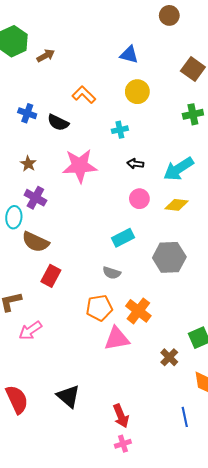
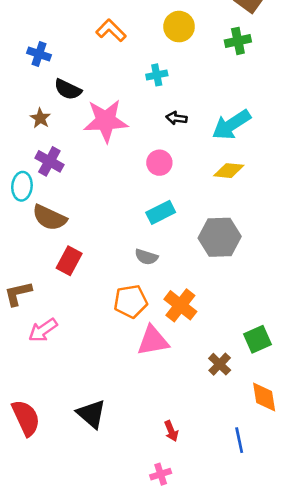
green cross: (193, 114) -> (238, 41), moved
black semicircle: (58, 123) -> (68, 89), moved
pink circle: (139, 199) -> (159, 163), moved
red arrow: (121, 416) -> (171, 431), moved, size x0.7

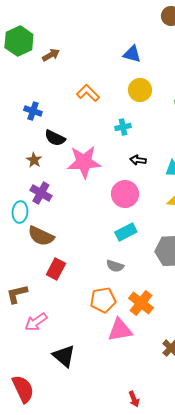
pink circle: (159, 163) -> (125, 194), size x1.4
black triangle: (91, 414) -> (64, 356), moved

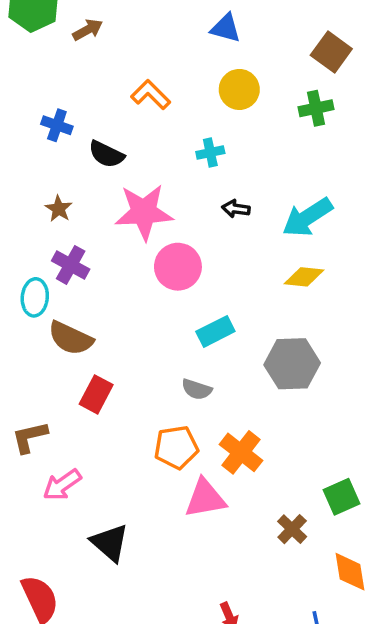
black semicircle: (55, 138) -> (106, 154), moved
pink circle: (125, 194) -> (178, 267), moved

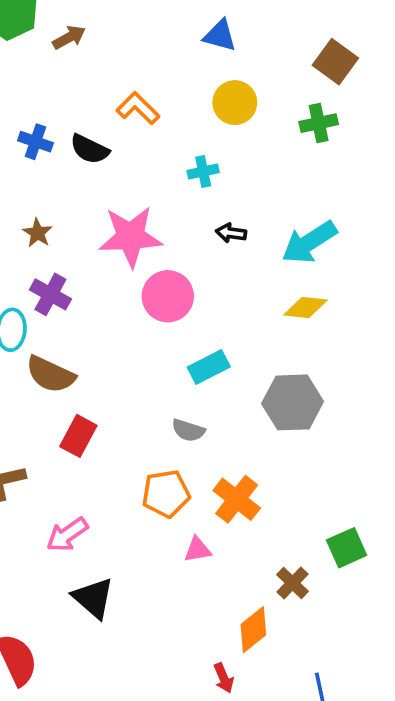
black semicircle: (106, 154) -> (90, 149), moved
pink arrow: (62, 485) -> (67, 535), moved
pink triangle: (205, 498) -> (198, 550), size x0.6
orange diamond: (350, 572) -> (253, 630), moved, turned 60

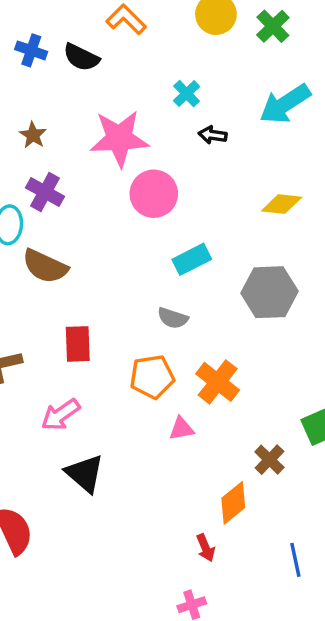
green cross: (319, 123) -> (273, 26), moved, turned -32
cyan cross: (203, 171) -> (187, 94), moved, turned -32
cyan arrow: (309, 242) -> (285, 104), moved
red rectangle: (78, 436) -> (78, 344), moved, turned -30

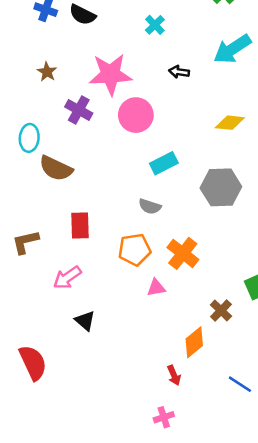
cyan cross: (187, 94) -> (155, 25), moved
purple cross: (45, 192) -> (79, 110), moved
black triangle: (85, 473) -> (85, 321), size x0.7
blue line: (295, 560) -> (240, 384), turned -45

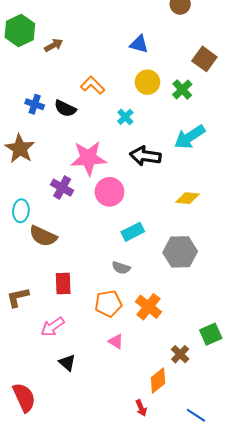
brown star: (47, 72) -> (20, 149), moved, size x1.8
black arrow: (179, 72) -> (145, 156), size x1.8
pink triangle: (156, 288) -> (116, 342), moved, turned 42

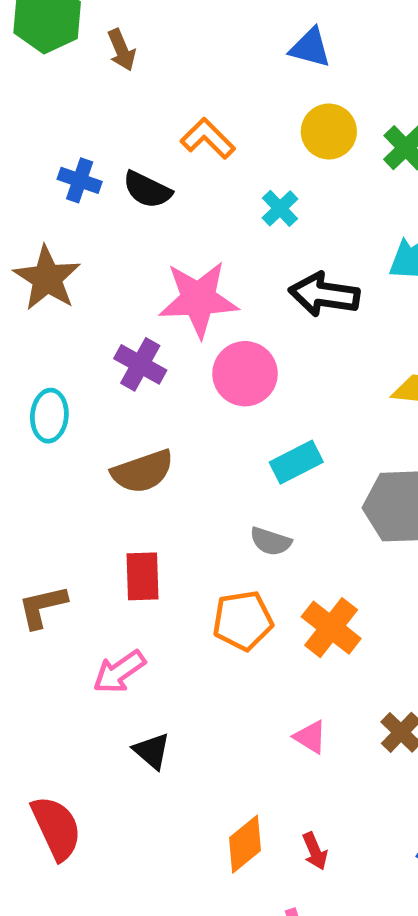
brown arrow: (54, 45) -> (122, 50), turned 96
brown semicircle: (43, 236) -> (143, 472), moved, turned -44
pink triangle: (116, 342) -> (310, 737), moved
orange diamond: (158, 381) -> (245, 844), moved

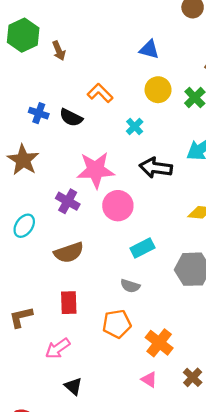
cyan ellipse: (49, 416) -> (24, 226), turned 30
orange cross: (331, 628) -> (159, 343), moved

